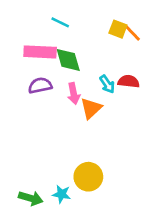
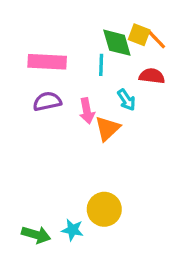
cyan line: (60, 22) -> (101, 65), moved, turned 66
green diamond: (68, 60) -> (117, 43), moved
red semicircle: (129, 81) -> (152, 76), moved

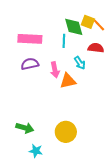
orange triangle: (107, 128) -> (68, 81), turned 30
cyan star: (73, 230) -> (36, 151), moved
green arrow: (36, 235) -> (25, 128), moved

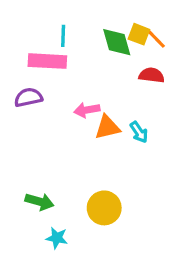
cyan line: (64, 41) -> (63, 36), moved
cyan arrow: (80, 63) -> (139, 132), moved
purple semicircle: (30, 64) -> (28, 97), moved
pink arrow: (55, 70) -> (87, 110), turned 91

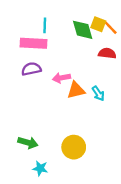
purple semicircle: (28, 97) -> (31, 69), moved

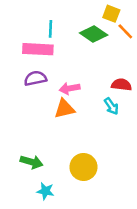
yellow square: (98, 24) -> (111, 14), moved
green diamond: (83, 30) -> (94, 34), turned -40
red semicircle: (107, 53) -> (121, 85), moved
orange triangle: (76, 90) -> (64, 109), moved

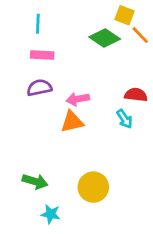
cyan line: (51, 29) -> (38, 24), moved
pink rectangle: (38, 49) -> (42, 55), size x0.7

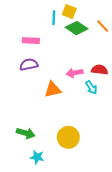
yellow square: (125, 15) -> (69, 11), moved
cyan line: (38, 24) -> (54, 18), moved
pink arrow: (78, 99) -> (75, 73), moved

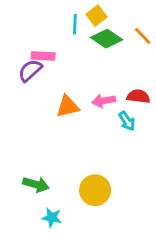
yellow square: (69, 11) -> (96, 16), turned 32
purple semicircle: (29, 65) -> (30, 70), moved, turned -30
orange triangle: (53, 89) -> (68, 107), moved

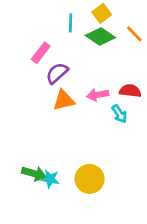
yellow square: (96, 16) -> (102, 13), moved
pink rectangle: (43, 56) -> (41, 53), turned -55
purple semicircle: (30, 70) -> (57, 73), moved
cyan star: (52, 218) -> (50, 179), moved

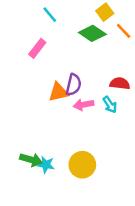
yellow square: (102, 13) -> (105, 12), moved
cyan line: (71, 23) -> (50, 15), moved, turned -42
purple semicircle: (57, 73) -> (74, 85), moved, turned 145
pink arrow: (98, 95) -> (84, 105), moved

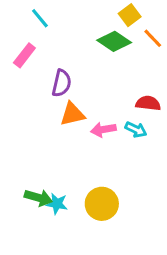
cyan line: (50, 15) -> (40, 18), moved
pink rectangle: (37, 48) -> (24, 55), moved
purple semicircle: (74, 85) -> (62, 83), moved
cyan arrow: (110, 105) -> (136, 130), turned -30

